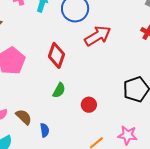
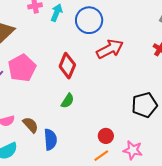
red circle: (89, 105) -> (106, 136), moved
blue semicircle: (45, 130) -> (50, 139), size x1.5

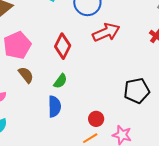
brown semicircle: (30, 125) -> (26, 75), moved
blue semicircle: (50, 139) -> (54, 107), moved

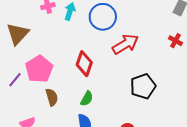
brown semicircle: (26, 75) -> (52, 97), turned 30
black pentagon: (137, 91) -> (143, 86), moved

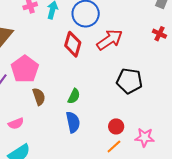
red diamond: (84, 64) -> (73, 44), moved
black pentagon: (143, 86) -> (129, 81), turned 30

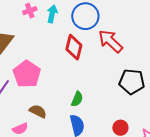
red arrow: (110, 40) -> (110, 41), turned -100
brown semicircle: (39, 97) -> (38, 111), moved, turned -42

